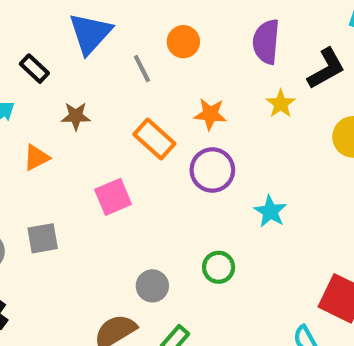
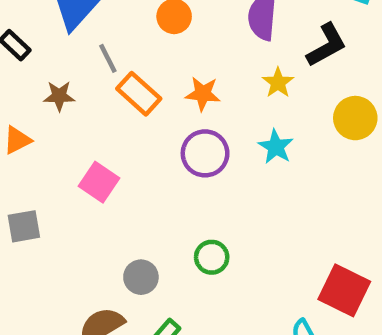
gray line: (142, 69) -> (108, 58), moved
orange rectangle: (154, 139) -> (139, 94), moved
pink square: (113, 197) -> (99, 182), turned -33
cyan star: (270, 211) -> (276, 147), moved

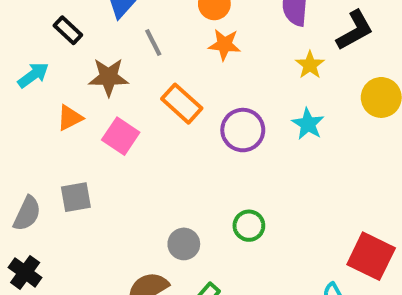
orange rectangle: (139, 94) -> (182, 104), moved
orange star: (203, 94) -> (225, 45), moved
brown star: (59, 96) -> (109, 77), size x1.4
pink square: (99, 182) -> (121, 136), moved

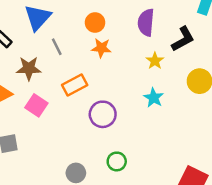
orange rectangle: (182, 104) -> (75, 85), turned -70
purple circle: (243, 130) -> (103, 114), moved

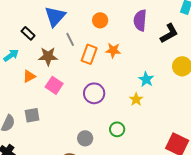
orange star: (101, 48) -> (113, 50), moved
yellow star: (155, 61) -> (136, 99), moved
orange rectangle: (75, 85) -> (89, 54), moved, turned -42
purple circle: (103, 114) -> (94, 93), moved

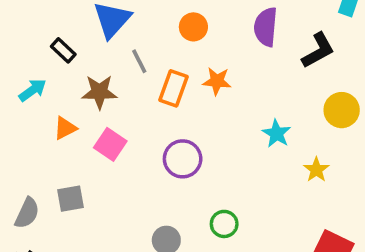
yellow star: (136, 99) -> (316, 170), moved

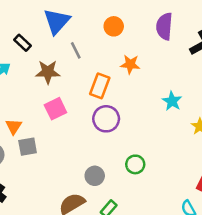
orange rectangle: (174, 88) -> (100, 86), moved
orange triangle: (65, 128) -> (14, 126), moved, turned -30
pink square: (110, 144) -> (55, 109), turned 30

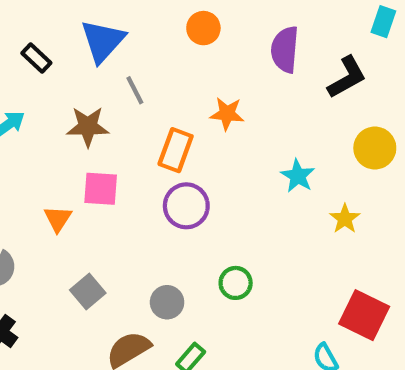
orange circle: (114, 26) -> (203, 28), moved
black rectangle: (23, 43) -> (36, 58), moved
pink square: (55, 109) -> (101, 189), turned 30
orange triangle: (14, 126) -> (58, 219), moved
gray square: (28, 147) -> (88, 292), moved, turned -30

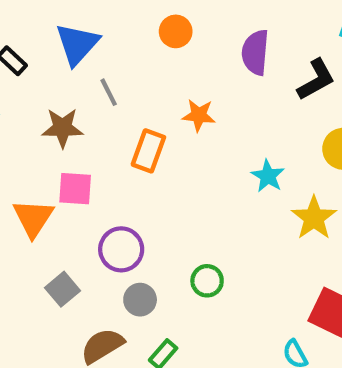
purple circle: (186, 206) -> (121, 249), moved
orange triangle: (58, 219) -> (33, 218), size x1.5
yellow star: (345, 219) -> (314, 218), size x1.5

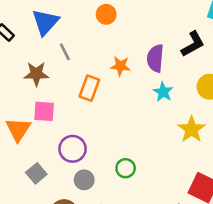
purple semicircle: (255, 52) -> (155, 58), moved
cyan star: (268, 176) -> (163, 92), moved

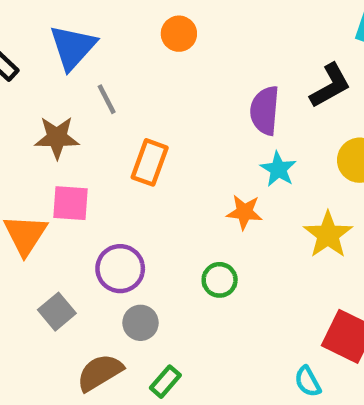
orange star: (120, 66) -> (244, 212), moved
green circle: (126, 168) -> (220, 280), moved

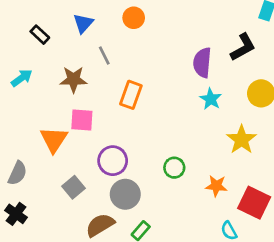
orange circle: (179, 34) -> (134, 18), moved
blue triangle: (73, 47) -> (83, 23), size x0.7
orange star: (244, 212) -> (216, 186), moved
gray circle: (141, 323) -> (125, 194), size x1.4

